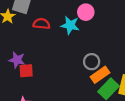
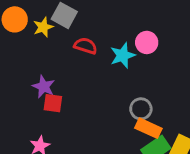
cyan star: (70, 25) -> (123, 55), turned 30
orange rectangle: (100, 75) -> (148, 128), turned 48

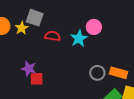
orange rectangle: (148, 128) -> (118, 73), moved

